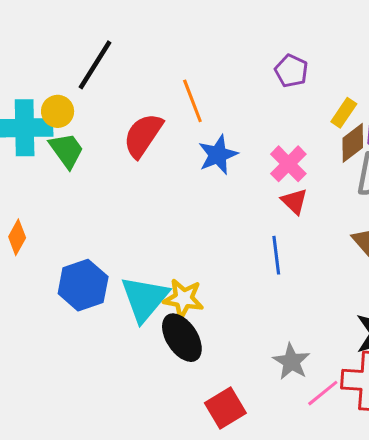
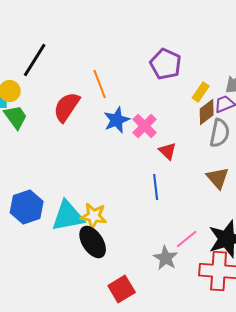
purple pentagon: (291, 71) -> (166, 64), size x1.4
pink cross: (288, 164) -> (145, 126), moved
cyan triangle: (144, 299) -> (68, 216), turned 39
pink line: (323, 393) -> (187, 239), moved

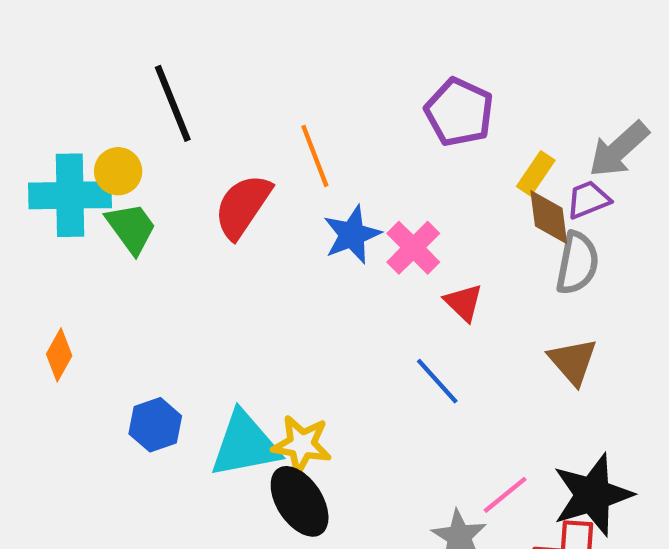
black line: (35, 60) -> (173, 103), turned -54
brown diamond: (207, 112) -> (549, 217), turned -60
blue line: (156, 187) -> (437, 381), turned -35
blue hexagon: (27, 207) -> (155, 425), size x0.7

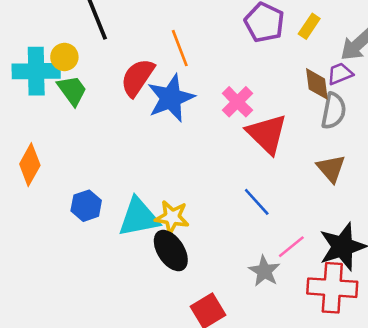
yellow rectangle: (536, 173) -> (309, 26), moved
blue star: (352, 235) -> (171, 98), moved, size x1.4
red triangle: (464, 302) -> (267, 134), size x1.8
orange diamond: (59, 355) -> (30, 165), size x1.4
blue line: (437, 381) -> (257, 202), moved

